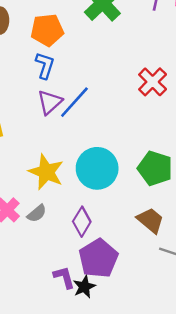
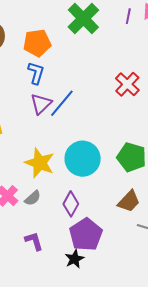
brown trapezoid: (150, 220) -> (129, 201), turned 95
purple L-shape: (64, 277) -> (34, 241), moved

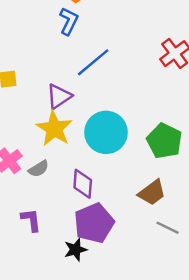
purple triangle: (41, 104) -> (59, 96), moved
purple diamond: (71, 204) -> (83, 184), turned -35

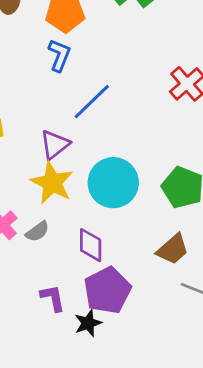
purple L-shape: (31, 220) -> (53, 298), moved

